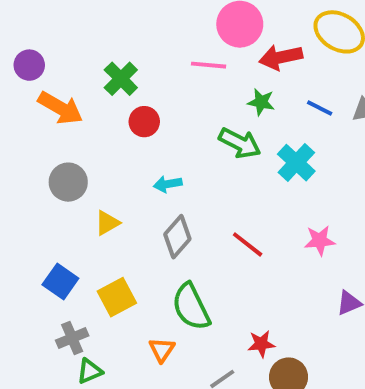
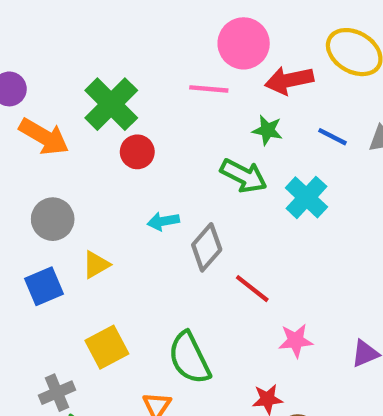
green cross: (121, 79) -> (111, 104), size x1.4
gray diamond: (177, 237) -> (207, 247), moved
pink star: (320, 241) -> (296, 341), moved
blue square: (60, 281) -> (44, 286), moved, turned 32

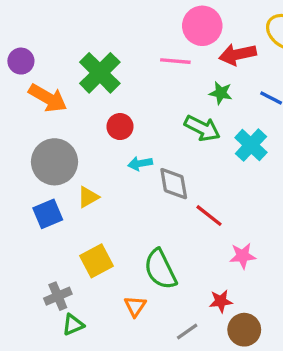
red circle: (137, 152) -> (120, 127), moved
gray circle: (53, 219) -> (55, 162), size x1.4
gray diamond: (207, 247) -> (174, 184), turned -51

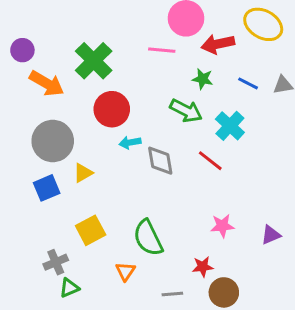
red circle: (120, 127) -> (112, 109), size x1.5
red line: (209, 216) -> (210, 161), moved
gray line: (187, 331) -> (172, 294), turned 30

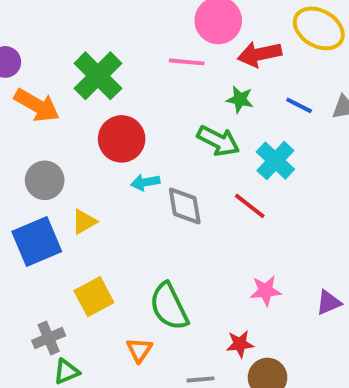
gray circle: (53, 141) -> (45, 180), size x0.7
blue square: (47, 188) -> (37, 241), size x1.4

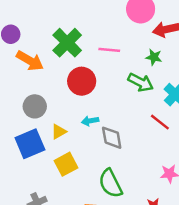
pink line: (187, 62) -> (109, 50), moved
cyan arrow: (145, 182) -> (90, 121), moved
gray diamond: (185, 206) -> (112, 138), moved
yellow square: (94, 297) -> (66, 164), moved

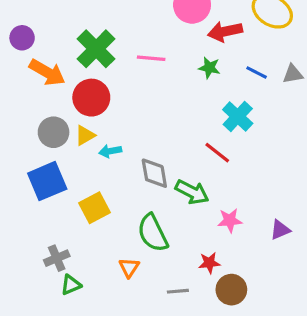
red circle: (82, 81) -> (91, 98), moved
green arrow: (141, 82) -> (192, 192), moved
cyan arrow: (90, 121) -> (110, 151), moved
yellow triangle: (59, 132) -> (85, 135), moved

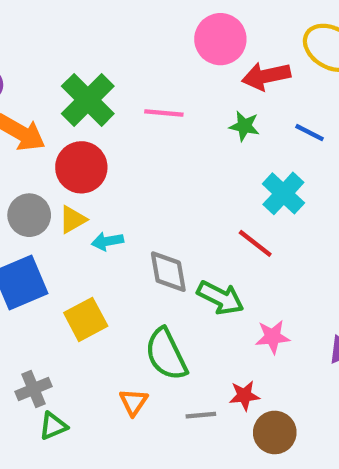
gray line: (178, 291) -> (201, 415), moved

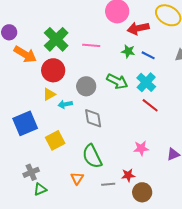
blue line: (310, 133) -> (148, 55), moved
gray circle: (29, 215) -> (86, 86), moved
red line: (255, 243) -> (150, 105), moved
green arrow: (220, 298) -> (117, 81), moved

